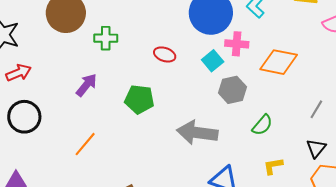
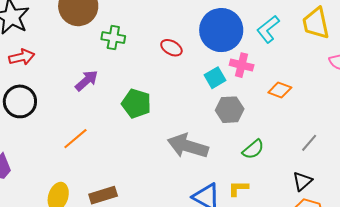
red ellipse: (165, 54) -> (171, 48), moved
orange diamond: (279, 62) -> (280, 90), size x0.6
yellow L-shape: (273, 166) -> (238, 188), moved

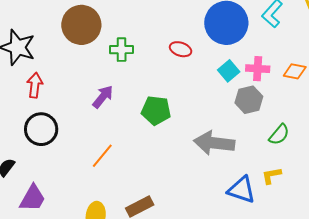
red arrow: (22, 57) -> (35, 85), turned -60
pink cross: (242, 65) -> (258, 69), moved

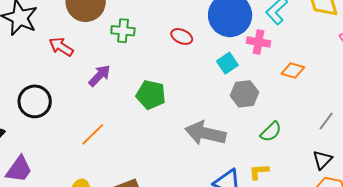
pink cross: (258, 69) -> (259, 42), moved
red arrow: (35, 85) -> (61, 47), moved, turned -70

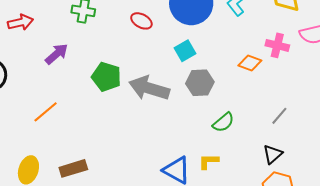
pink cross: (259, 42) -> (277, 45), moved
red arrow: (61, 47) -> (20, 22), turned 130
gray arrow: (205, 133) -> (149, 88), moved

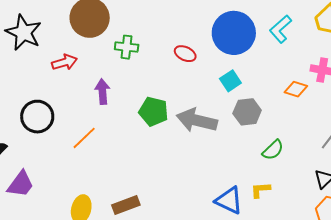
purple arrow: (57, 54) -> (102, 92), turned -50
orange line: (46, 112) -> (84, 138), moved

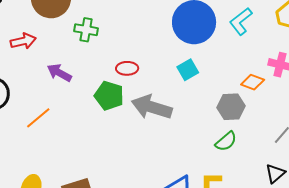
red ellipse: (185, 54) -> (127, 68), moved, turned -30
purple arrow: (102, 92) -> (59, 73), turned -60
gray hexagon: (247, 112) -> (231, 107), moved

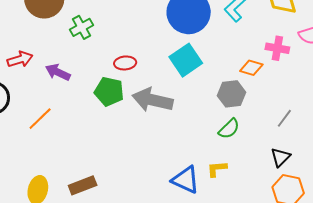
green cross: (86, 30) -> (81, 27), turned -35
red arrow: (23, 41) -> (20, 59), moved
cyan square: (188, 70) -> (186, 60), size x1.5

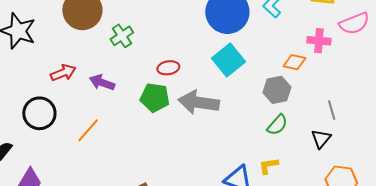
gray line: (284, 118) -> (332, 110), turned -48
black triangle: (280, 157) -> (321, 139), moved

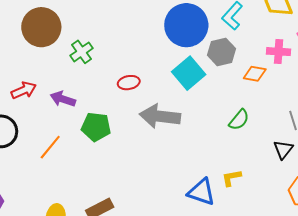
gray hexagon: (277, 90) -> (222, 52), moved
green pentagon: (155, 98) -> (96, 127), moved
green semicircle: (277, 125) -> (239, 120), moved

